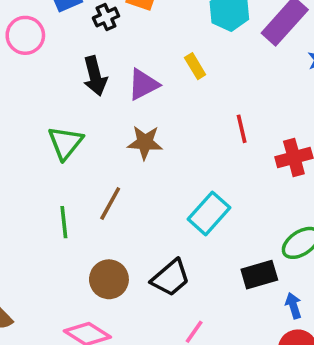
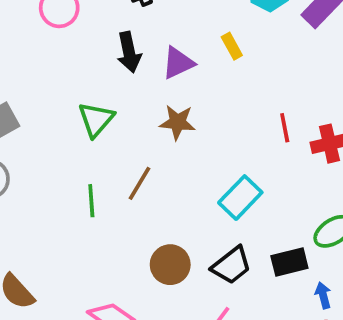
red line: (242, 129) -> (285, 128), moved
black trapezoid: (170, 278) -> (231, 265), moved
brown circle: (109, 279) -> (170, 265), moved

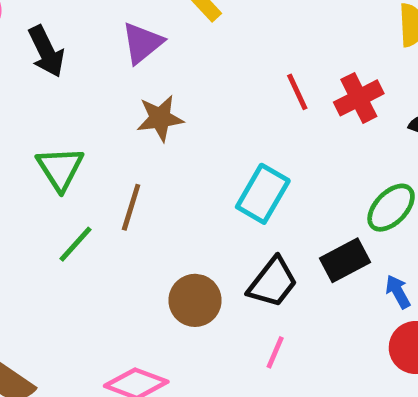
black arrow: (129, 52) -> (46, 51), moved
green triangle: (96, 119) -> (60, 169), moved
green line: (91, 201) -> (75, 244), turned 60

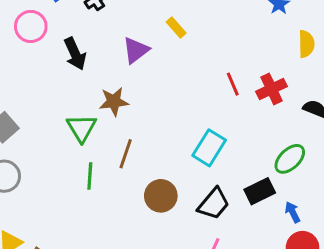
brown star: (160, 118) -> (114, 102), moved
green line: (75, 244) -> (90, 176), turned -40
brown circle: (195, 300) -> (161, 196), moved

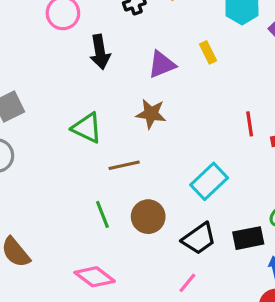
brown star: (114, 102) -> (151, 114), moved
green triangle: (82, 128) -> (87, 128), turned -48
brown line: (126, 154) -> (124, 165), turned 44
green line: (90, 176) -> (102, 214), moved, turned -40

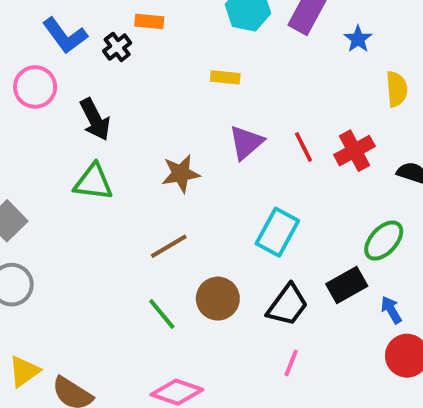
yellow rectangle: (208, 52) -> (225, 77), turned -40
purple triangle: (162, 64) -> (246, 142), moved
green triangle: (87, 128) -> (93, 182), moved

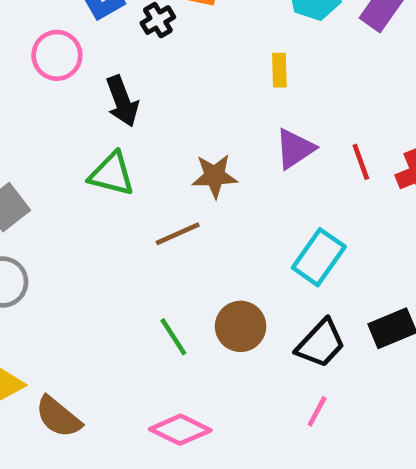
yellow rectangle: (225, 77) -> (279, 70), turned 76
brown line: (169, 246) -> (178, 234), moved

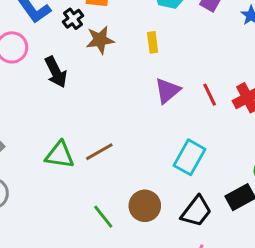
green triangle: (112, 174) -> (60, 155), moved
brown star: (215, 176) -> (100, 40), moved

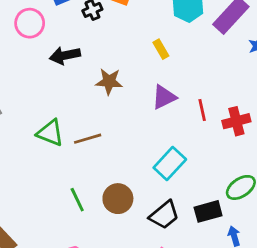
brown star: (100, 40) -> (109, 81), moved
yellow rectangle: (153, 42) -> (161, 49), turned -36
black arrow: (56, 72) -> (65, 55), turned 92

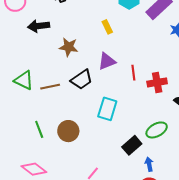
cyan rectangle: (170, 164) -> (107, 109), turned -30
black rectangle: (208, 211) -> (132, 145), turned -30
black trapezoid: (164, 215) -> (82, 79), moved

